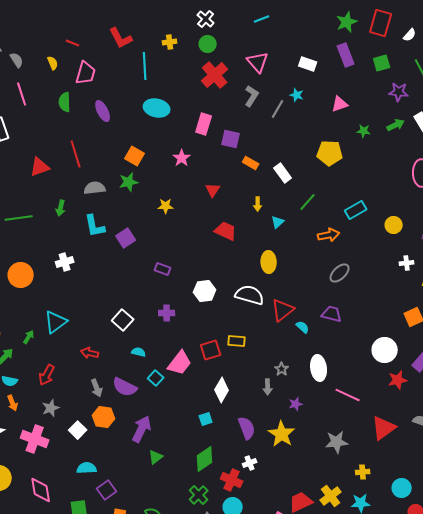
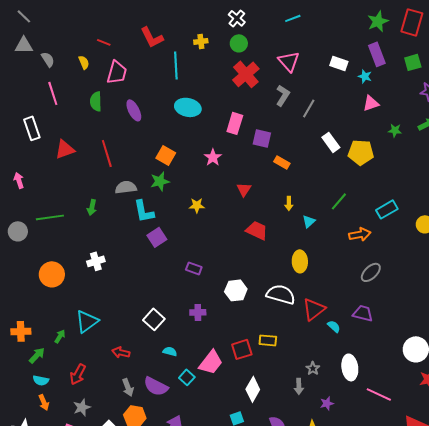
cyan star: (297, 95) -> (365, 76), moved
red triangle: (40, 167) -> (65, 149), moved
white rectangle: (283, 173) -> (331, 142), moved
cyan L-shape: (95, 226) -> (144, 211), moved

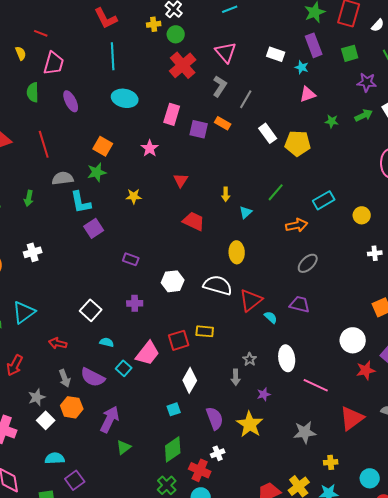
red L-shape: (152, 37) -> (106, 18), moved
yellow cross: (201, 41) -> (154, 24), moved
orange rectangle: (282, 162) -> (223, 123), moved
gray star: (82, 407) -> (37, 397), moved

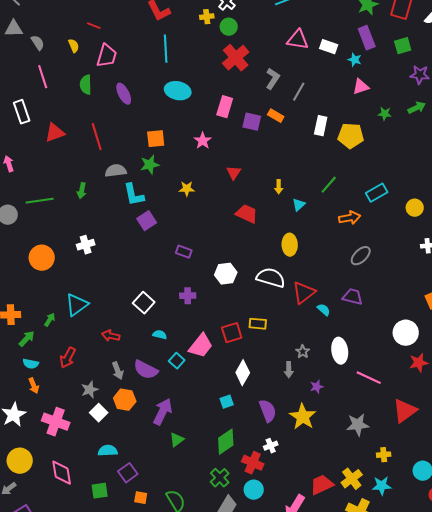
pink triangle: (226, 52) -> (298, 40), moved, turned -40
white rectangle: (268, 133) -> (321, 126), turned 48
orange square: (103, 146) -> (156, 139), turned -36

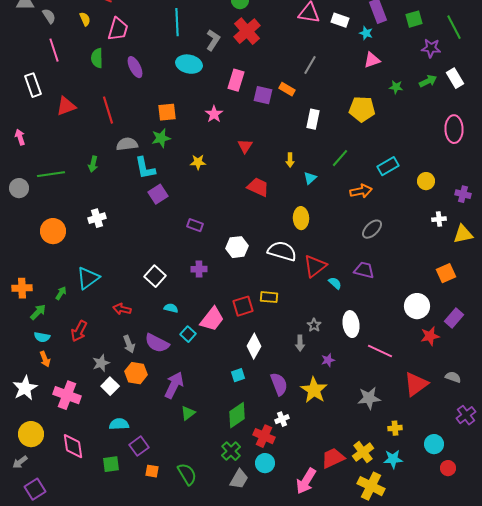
gray L-shape: (273, 79) -> (213, 40), moved
white rectangle: (321, 126) -> (313, 119), moved

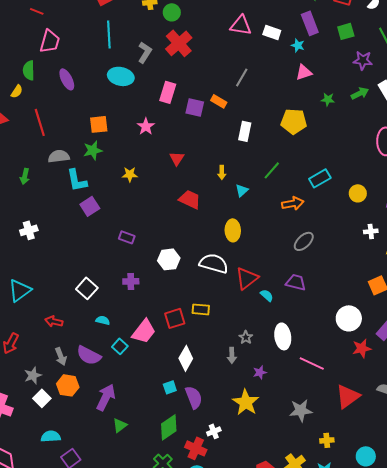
yellow semicircle: (85, 19) -> (17, 91), moved, turned 56
purple semicircle: (279, 384) -> (194, 397), moved

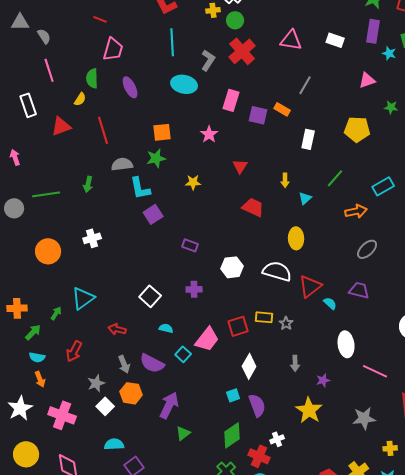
purple rectangle: (310, 23) -> (373, 31), turned 30
pink triangle: (241, 25) -> (291, 40), moved
cyan star: (298, 45) -> (389, 53), moved
gray star: (246, 337) -> (286, 323), moved

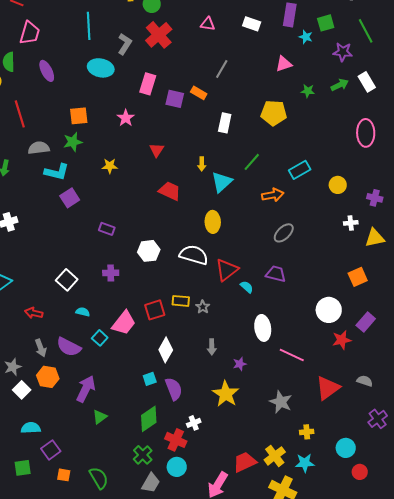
pink triangle: (291, 40) -> (208, 24), size x0.7
cyan L-shape: (140, 188) -> (57, 172), turned -65
cyan triangle: (305, 198) -> (222, 182), size x1.6
gray star: (364, 418) -> (281, 402), turned 30

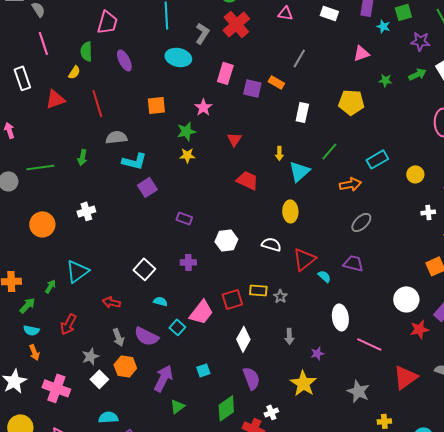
green star: (73, 142) -> (186, 131), moved
white semicircle: (194, 255) -> (271, 244), size x0.7
cyan square: (150, 379) -> (203, 370), moved

